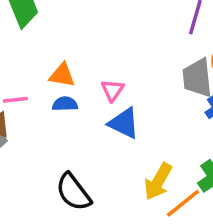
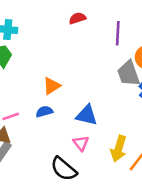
orange triangle: (62, 75) -> (52, 86), moved, turned -30
pink triangle: (112, 90) -> (81, 143), moved

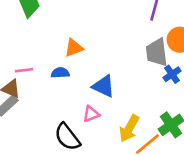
pink triangle: (81, 143) -> (91, 114), turned 35

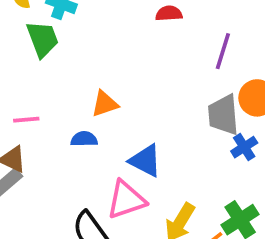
pink line: (24, 70) -> (26, 120), moved
pink triangle: (91, 114) -> (126, 200), size x1.6

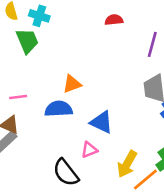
blue semicircle: (84, 139) -> (59, 109), size x1.5
pink triangle: (126, 200) -> (89, 150), size x0.6

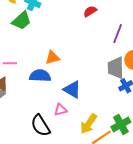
red semicircle: (114, 20) -> (90, 11), turned -32
green trapezoid: (27, 41) -> (21, 21), turned 65

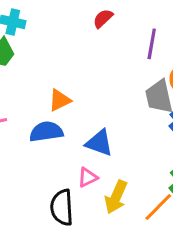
yellow arrow: (89, 124) -> (116, 197), moved
black semicircle: (40, 126) -> (62, 207), turned 40

